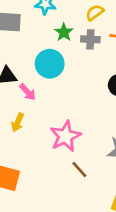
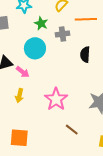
gray cross: (90, 39) -> (63, 34), moved
brown line: (79, 169) -> (72, 130), moved

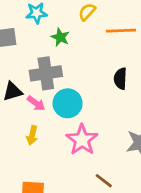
gray cross: (63, 34) -> (46, 73), moved, size x1.6
cyan circle: (35, 48) -> (68, 103), moved

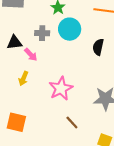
gray cross: (46, 73) -> (42, 33), size x0.6
cyan circle: (68, 103) -> (70, 29), moved

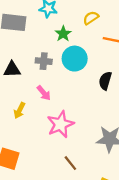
pink arrow: (31, 55) -> (44, 93), moved

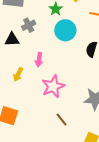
gray cross: (44, 61) -> (29, 25), moved, turned -32
pink arrow: (44, 93) -> (39, 60), turned 48

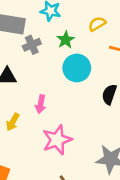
gray cross: (29, 25) -> (32, 45), moved

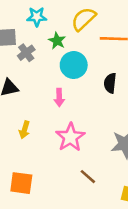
yellow semicircle: (97, 24) -> (84, 19), size x1.5
pink arrow: (41, 104) -> (59, 97), moved

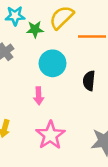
green star: (57, 41) -> (35, 29), moved, turned -30

